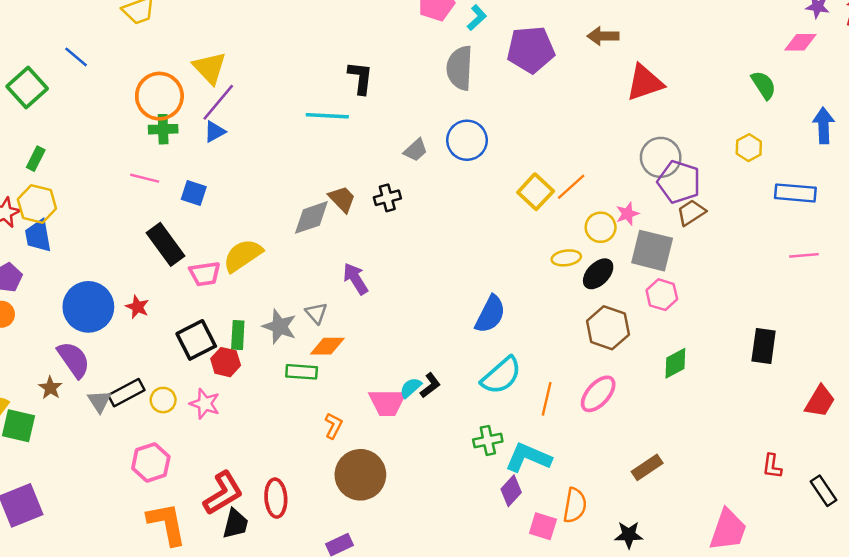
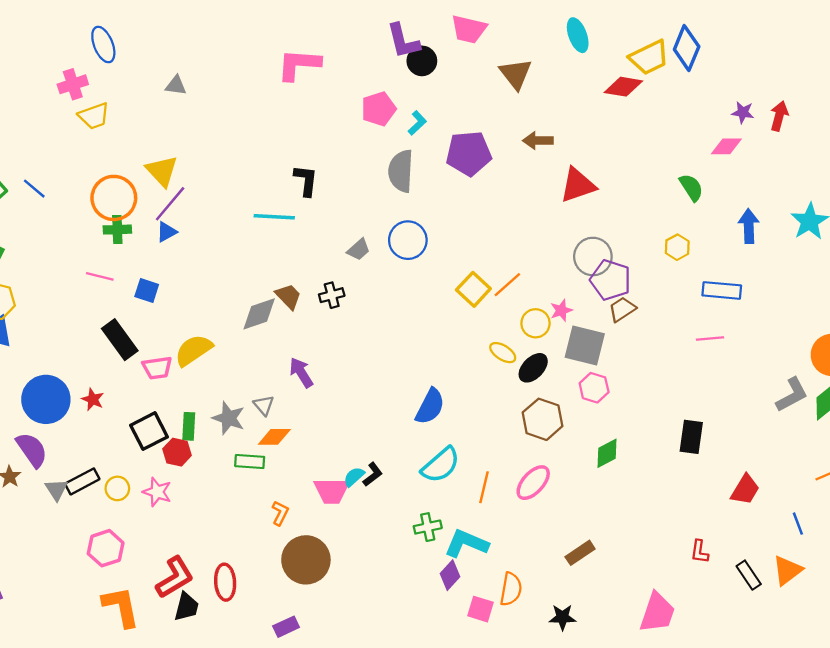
blue line: (76, 57) -> (34, 189), moved
pink line: (804, 255) -> (710, 339), moved
yellow ellipse: (566, 258) -> (503, 353), turned 40

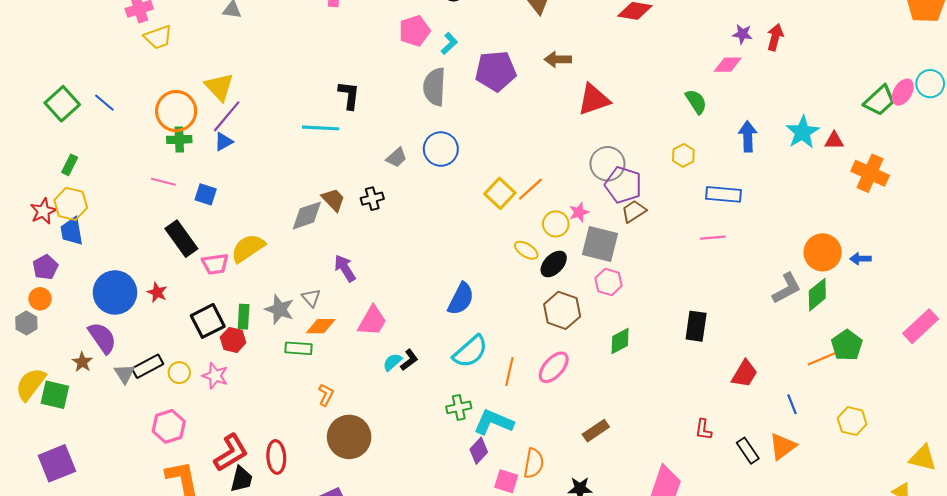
pink trapezoid: (332, 491) -> (372, 321), moved, turned -60

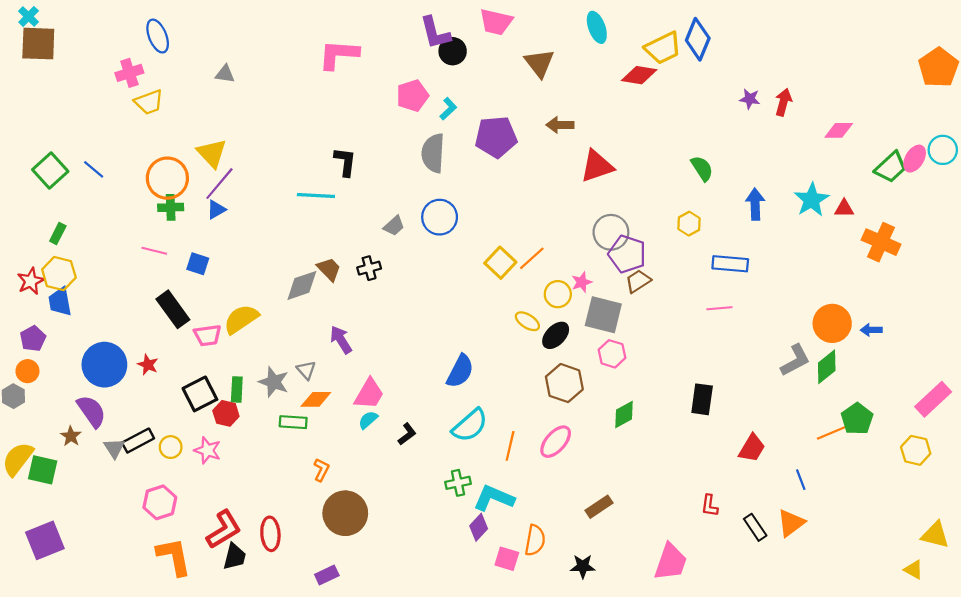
pink diamond: (728, 65) -> (839, 130), moved
cyan semicircle: (392, 362) -> (368, 420), moved
yellow hexagon: (852, 421) -> (916, 450), moved

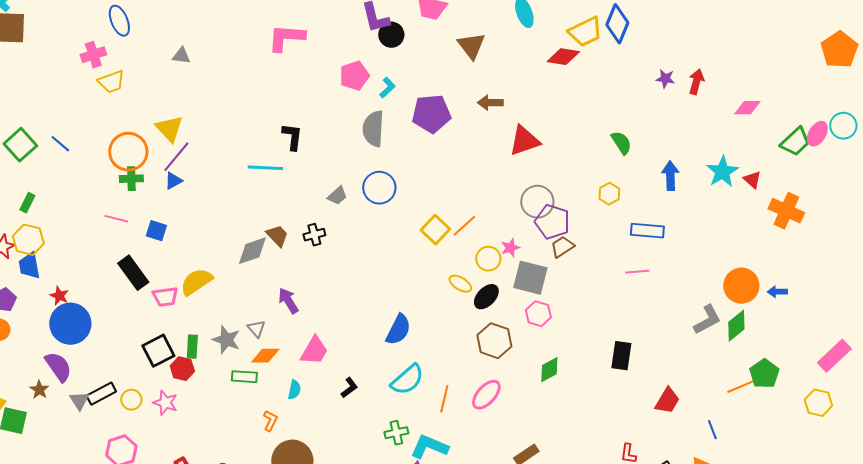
red triangle: (844, 208) -> (752, 180), turned 42
red star: (148, 365) -> (59, 296), moved
cyan semicircle: (368, 420) -> (294, 390), moved, turned 144

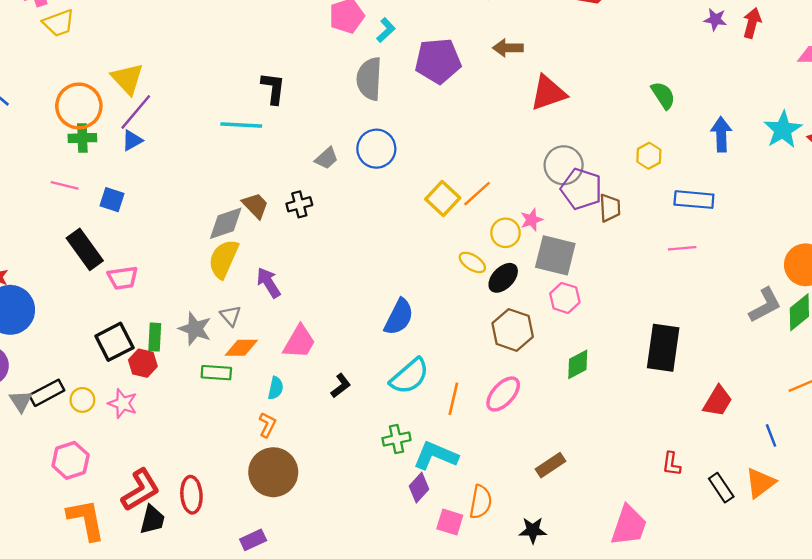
brown trapezoid: (562, 247) -> (610, 208), moved, turned 120
yellow semicircle: (196, 282) -> (223, 259), moved, turned -32
black rectangle: (621, 356) -> (663, 348), size x1.4
orange L-shape: (270, 421) -> (267, 425), moved

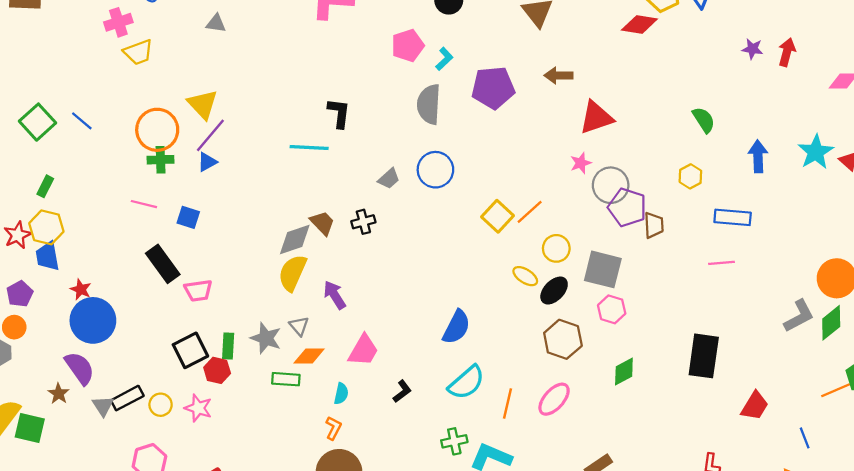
pink star: (532, 220) -> (581, 163), moved

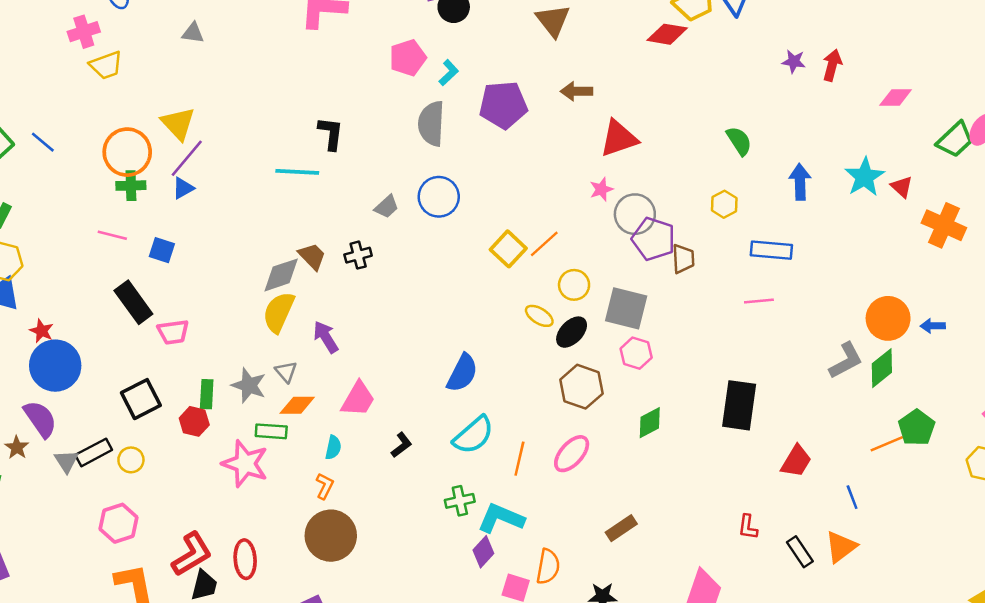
black square: (190, 350) -> (141, 399), moved
pink star: (198, 408) -> (245, 464), moved, size x1.5

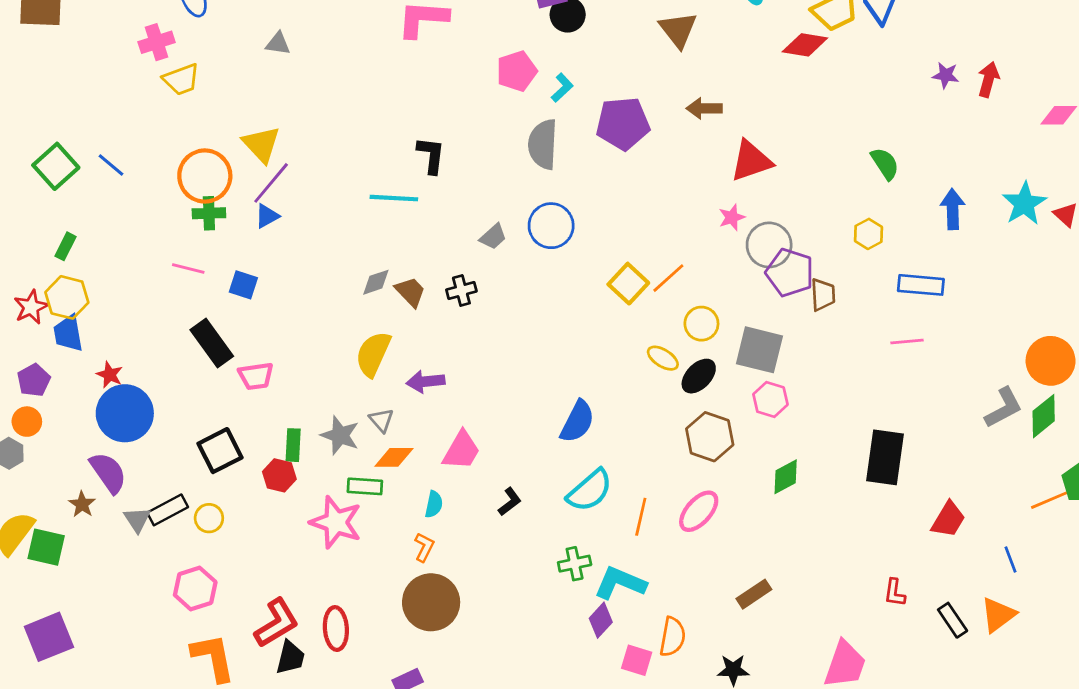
gray diamond: (281, 275) -> (376, 282), moved, size x0.7
purple arrow: (326, 337) -> (426, 382), turned -64

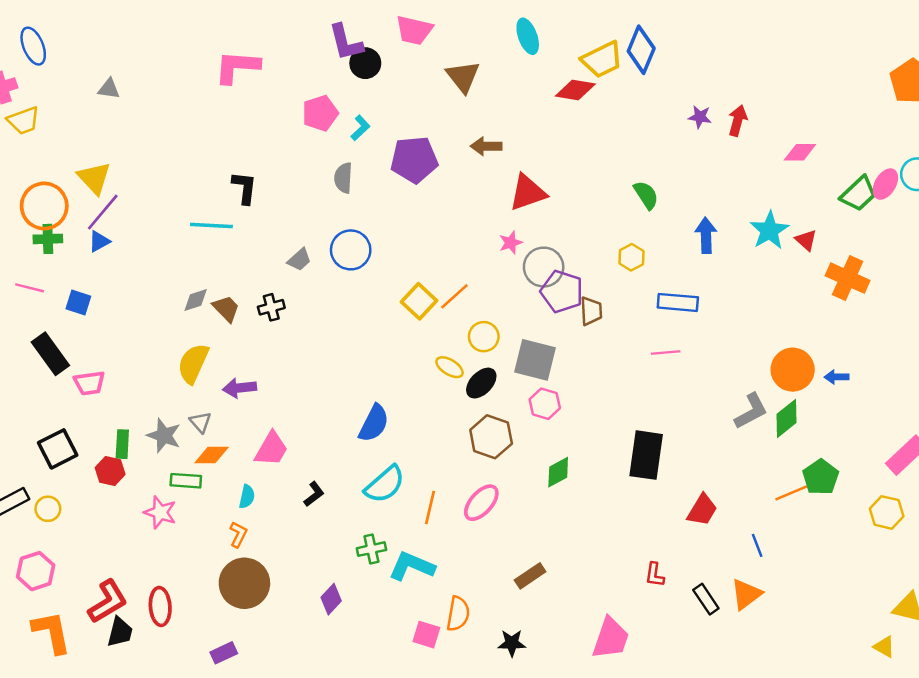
gray semicircle: (543, 144) -> (343, 178), size x0.7
pink star: (336, 522) -> (160, 512), size x0.7
purple diamond: (601, 620) -> (331, 599), moved

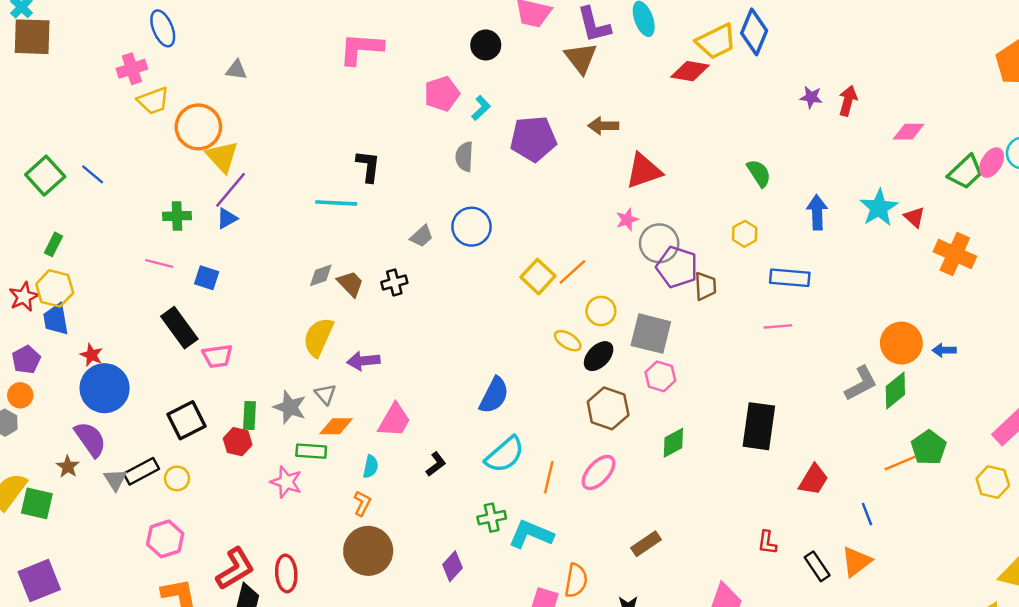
purple L-shape: (346, 42) -> (594, 25), moved
orange circle: (44, 206) -> (198, 127), moved

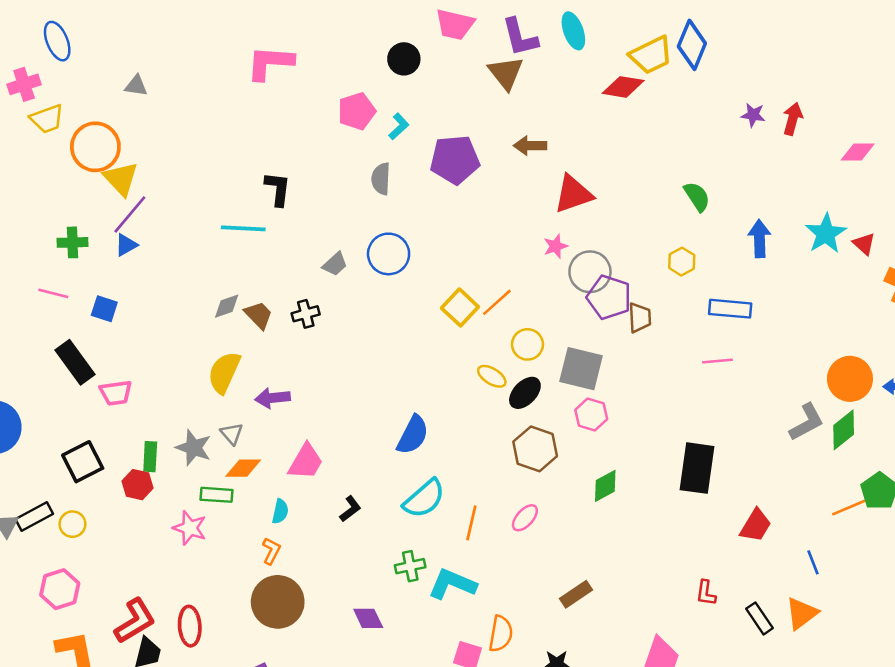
pink ellipse: (599, 472) -> (525, 518), size x0.7
purple diamond: (452, 566) -> (368, 618), turned -68

